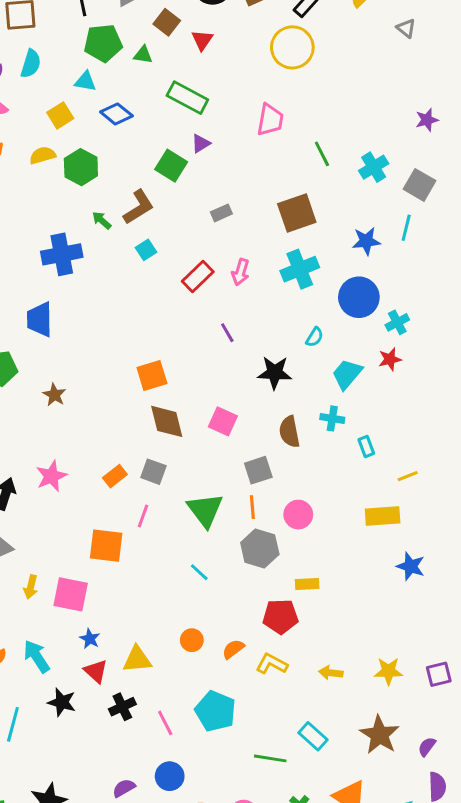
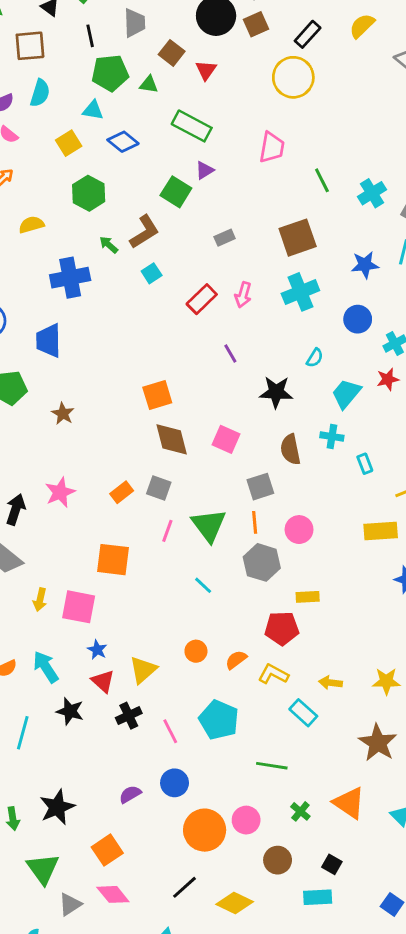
yellow semicircle: (43, 155) -> (31, 225), moved
blue circle: (359, 297) -> (358, 319), size x0.7
pink line: (143, 516) -> (167, 531), moved
yellow triangle: (137, 659) -> (143, 670), turned -36
cyan rectangle: (313, 736) -> (303, 713), moved

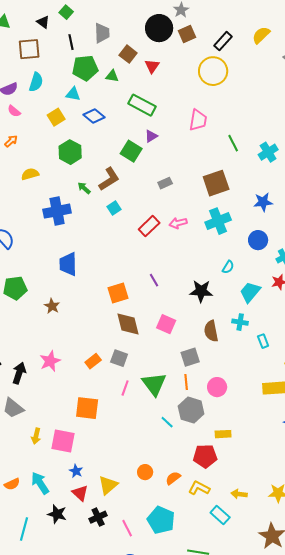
pink arrow: (243, 295) -> (178, 223), turned 60
blue trapezoid: (49, 341) -> (68, 264), moved
purple line: (230, 353) -> (154, 280), moved
cyan line: (203, 585) -> (167, 422), moved

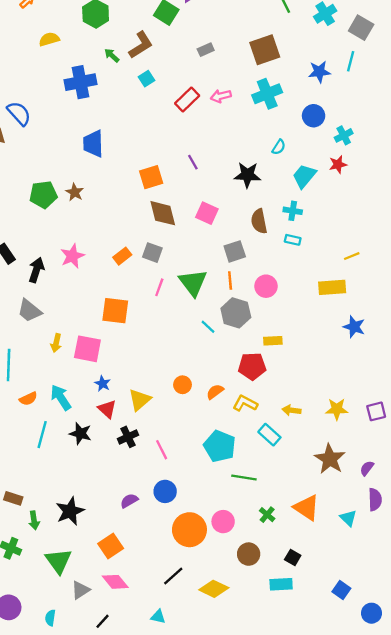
green pentagon: (15, 288) -> (43, 195), moved
cyan rectangle: (263, 341) -> (293, 240), moved, turned -56
cyan pentagon: (161, 520) -> (220, 446), moved
cyan line: (24, 529) -> (42, 435), moved

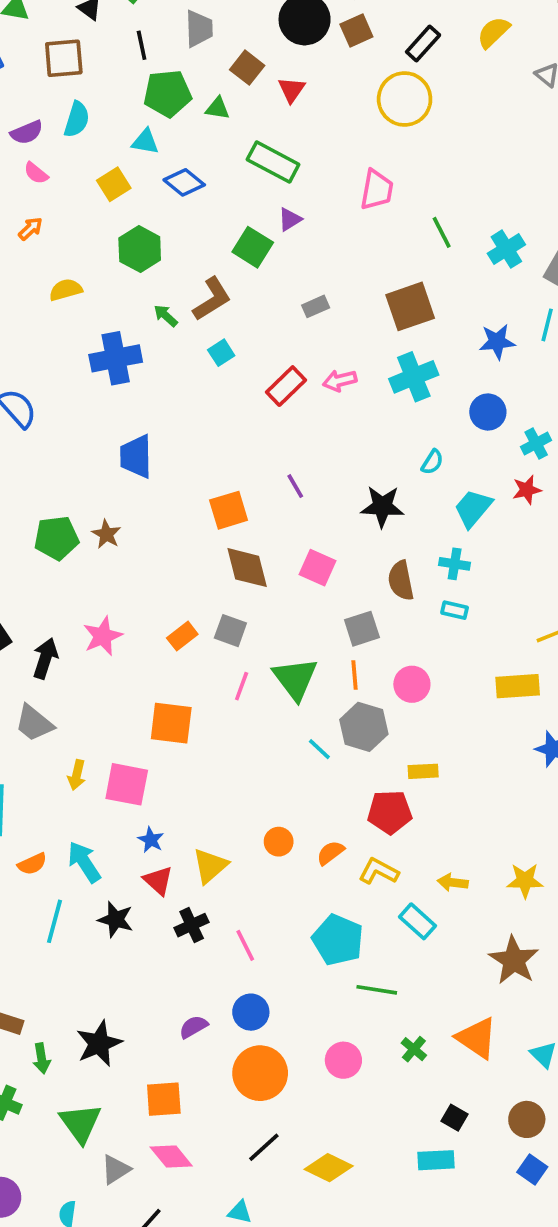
orange circle: (189, 530) -> (260, 1073), moved
orange square: (111, 546) -> (164, 1099), turned 30
brown circle: (249, 554) -> (527, 1119), moved

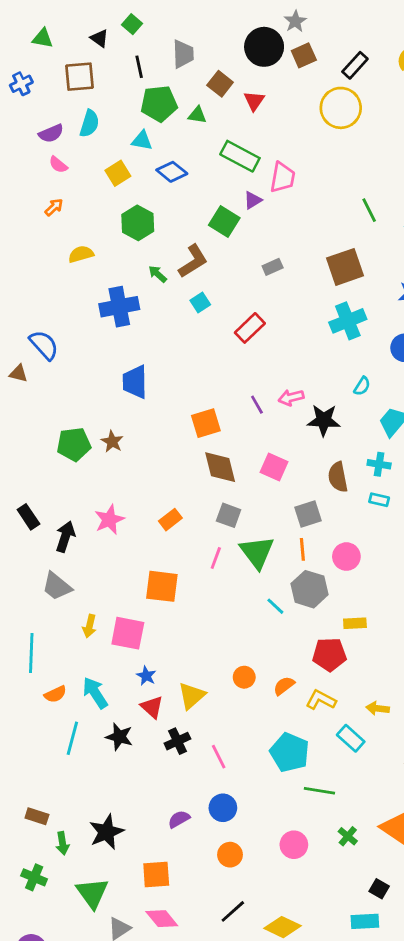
pink trapezoid: (377, 190) -> (283, 177), moved
pink arrow: (340, 381) -> (291, 398), moved
gray square: (230, 631) -> (229, 515), moved
orange circle: (260, 1073) -> (230, 855), size x0.6

